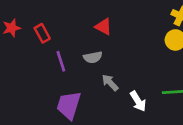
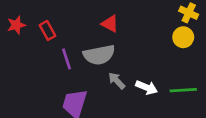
gray semicircle: (93, 57) -> (99, 55), size x1.6
white arrow: (138, 101) -> (147, 87), moved, turned -36

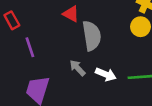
gray semicircle: (99, 55) -> (92, 36), moved, turned -88

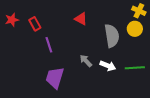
gray semicircle: (92, 36) -> (112, 36), moved

